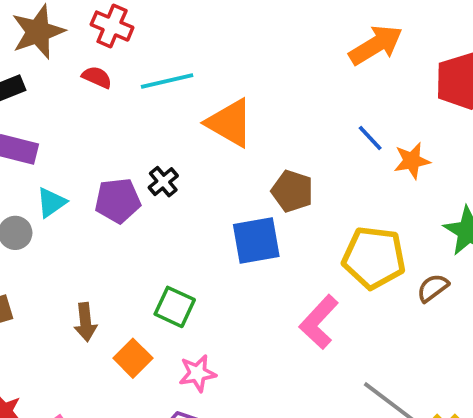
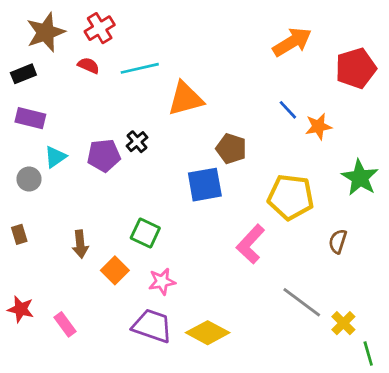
red cross: (112, 26) -> (100, 28), turned 36
orange triangle: (230, 123) -> (185, 99), turned -45
brown semicircle: (433, 288) -> (338, 241), moved, turned -35

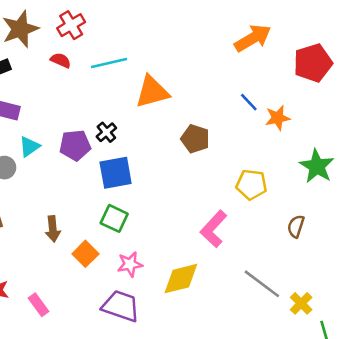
blue square: (205, 185) -> (116, 173), moved
yellow pentagon: (291, 197) -> (251, 185), size x0.7
yellow diamond: (208, 333) -> (181, 279), moved, turned -42

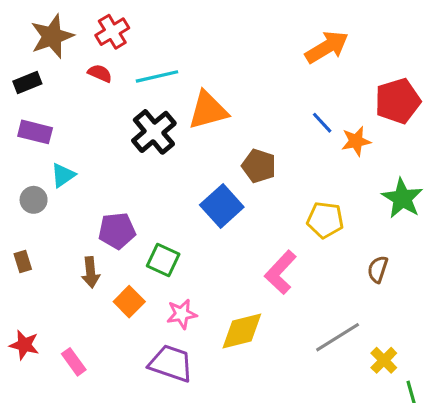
red pentagon: (313, 63) -> (398, 101), moved
black cross: (106, 132) -> (154, 132), moved, size x1.8
purple pentagon: (75, 145) -> (117, 231), moved
blue square: (116, 173) -> (222, 206), moved, turned -32
gray line: (262, 284) -> (338, 337), turned -69

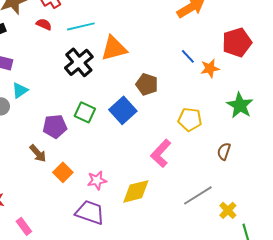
green square: (163, 260) -> (85, 112), moved
brown arrow: (91, 272) -> (38, 153), turned -36
pink rectangle: (74, 362) -> (24, 226), moved

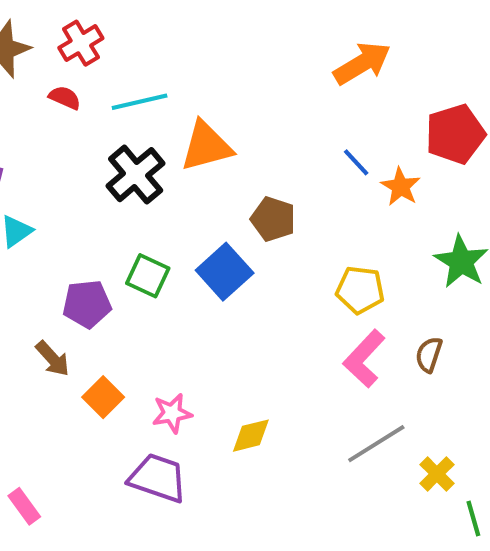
orange star: (210, 68) -> (401, 187), turned -30
pink L-shape: (161, 153) -> (364, 359), moved
yellow diamond: (136, 191) -> (251, 436), size x0.7

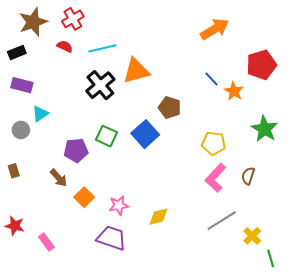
pink rectangle: (24, 506) -> (46, 242), moved

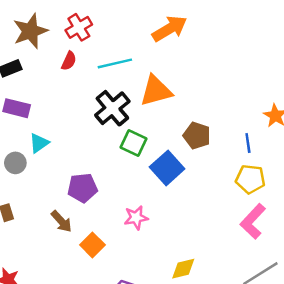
orange arrow: (215, 29) -> (170, 29), moved
red semicircle: (65, 46) -> (69, 61), turned 91
blue line: (211, 79) -> (248, 143), moved, turned 35
green square: (106, 136) -> (133, 143), moved
pink star: (119, 205) -> (136, 218), moved

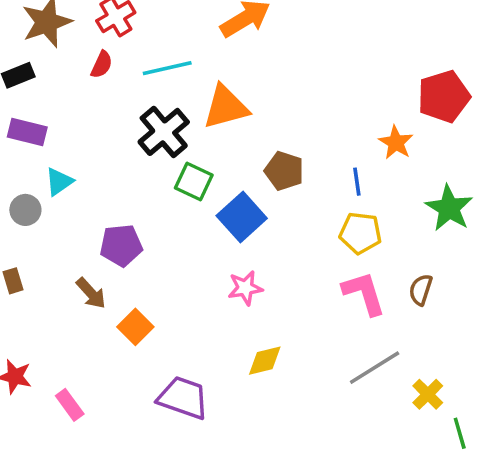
pink star: (136, 218) -> (245, 288), moved
pink L-shape: (253, 221) -> (364, 293), turned 120

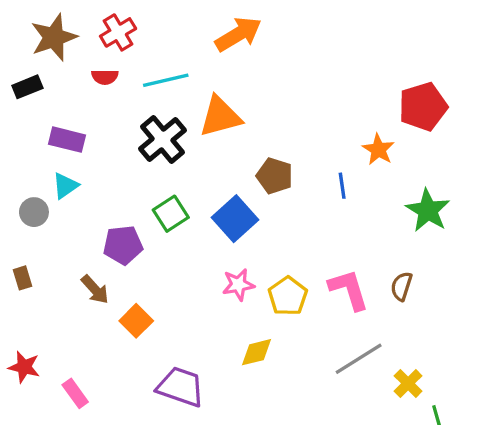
red semicircle: (102, 65) -> (105, 77), turned 65
purple rectangle: (27, 132) -> (67, 140), moved
green square: (194, 182) -> (171, 214), moved, turned 32
yellow pentagon: (360, 233) -> (288, 296), moved, turned 30

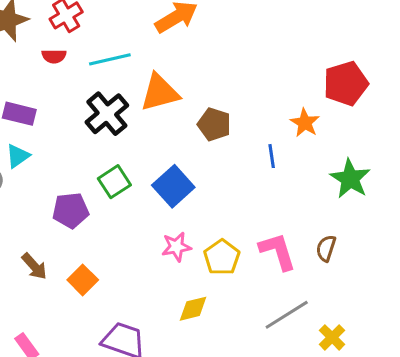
brown pentagon: (275, 176) -> (214, 124), moved
brown arrow: (95, 290) -> (34, 266), moved

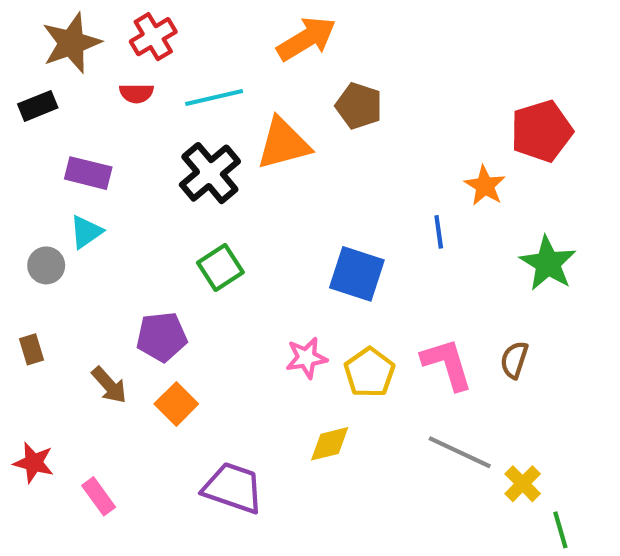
brown pentagon: (214, 124) -> (359, 106), moved
blue square: (173, 186) -> (357, 274), moved, turned -30
purple pentagon: (71, 210) -> (162, 337), moved
gray line: (287, 315) -> (460, 452), turned 57

